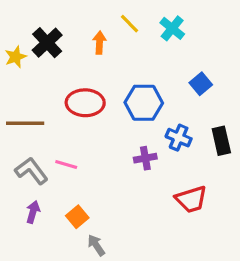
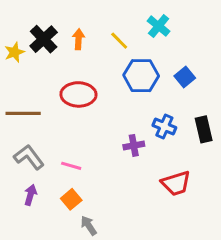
yellow line: (129, 24) -> (119, 41), moved
orange arrow: (99, 43) -> (78, 39), moved
blue hexagon: (144, 103) -> (141, 76), moved
pink line: (66, 164) -> (71, 166), moved

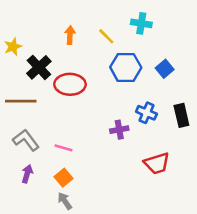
cyan cross: (159, 26) -> (141, 23), turned -30
black cross: (44, 39) -> (39, 67), moved
gray arrow: (89, 226) -> (65, 201), moved

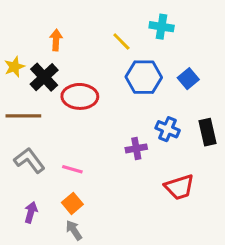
orange arrow: (70, 35) -> (56, 40), moved
yellow star: (13, 47) -> (14, 67), moved
purple arrow: (27, 174) -> (31, 212), moved

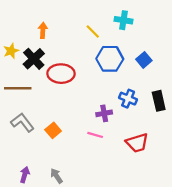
pink line: (72, 169) -> (95, 135), moved
orange square: (72, 203) -> (53, 130), moved
purple arrow: (31, 212) -> (25, 175), moved

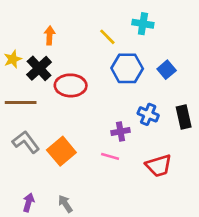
orange square: (53, 130) -> (61, 151), size x1.5

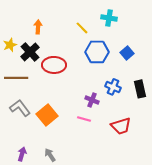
purple cross: (121, 131) -> (92, 100), turned 32

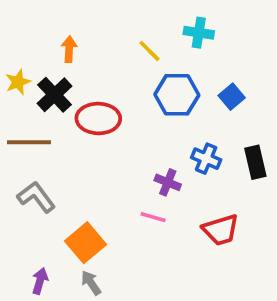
orange square: (47, 115) -> (86, 243), moved

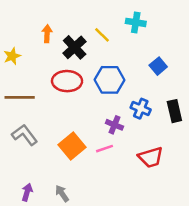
black cross: (54, 95) -> (75, 47), moved
blue hexagon: (177, 95) -> (109, 80), moved
pink line: (153, 217) -> (104, 149), turned -35
orange square: (86, 243) -> (72, 146), moved

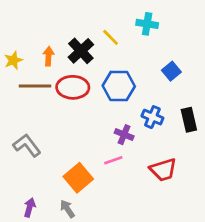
orange arrow: (47, 34) -> (48, 56), moved
brown line: (20, 97) -> (35, 86), moved
orange square: (72, 146) -> (78, 178), moved

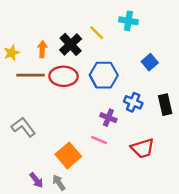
pink line: (113, 160) -> (99, 140), turned 42
purple arrow: (30, 207) -> (36, 180), moved, turned 126

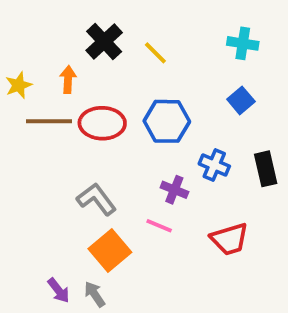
cyan cross: (128, 21) -> (243, 43), moved
black cross: (71, 44) -> (104, 41), moved
gray L-shape: (23, 127) -> (97, 199), moved

